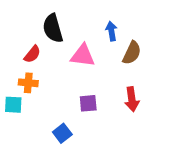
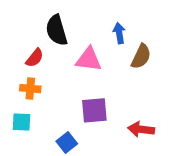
red arrow: (132, 99) -> (141, 129), moved, turned 105
purple square: (88, 103) -> (94, 110), size x1.4
cyan square: (13, 105) -> (22, 122), moved

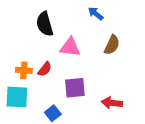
blue arrow: (119, 33) -> (96, 14), moved, turned -42
red semicircle: (35, 58) -> (45, 69), moved
cyan square: (22, 122) -> (17, 97), size x1.5

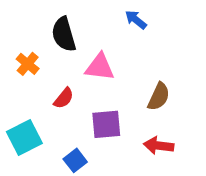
brown semicircle: (112, 45) -> (159, 97), moved
orange cross: (24, 70) -> (28, 64), moved, turned 35
cyan square: (17, 97) -> (24, 137), turned -30

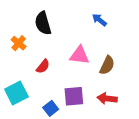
blue arrow: (136, 20) -> (99, 20), moved
pink triangle: (100, 67) -> (79, 55), moved
purple square: (106, 124) -> (74, 96), moved

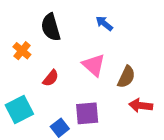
blue arrow: (99, 20) -> (104, 23), moved
pink triangle: (79, 55) -> (94, 65), turned 35
red arrow: (107, 98) -> (141, 106), moved

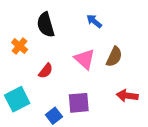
brown semicircle: (126, 77) -> (114, 57), moved

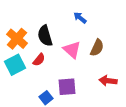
black semicircle: (46, 25) -> (45, 36), moved
orange cross: (20, 46) -> (17, 39), size x1.5
cyan square: (17, 99) -> (15, 65), moved

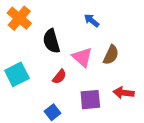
orange cross: (17, 39) -> (19, 18), moved
red semicircle: (39, 60) -> (59, 77), moved
purple square: (67, 87) -> (90, 100), moved

